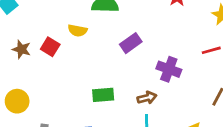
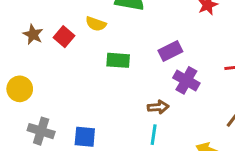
purple rectangle: (131, 43) -> (170, 51), moved
green rectangle: (103, 95) -> (118, 60), moved

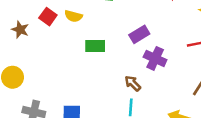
red square: (64, 37) -> (48, 17), moved
brown arrow: (158, 107) -> (133, 83), turned -126

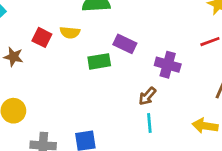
purple rectangle: (139, 34) -> (125, 44), moved, turned 66
brown arrow: (133, 83) -> (147, 96), turned -84

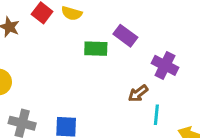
cyan line: (149, 123) -> (156, 115), moved

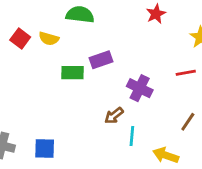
purple rectangle: (125, 36) -> (101, 60), turned -55

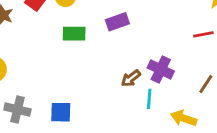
green rectangle: (73, 73) -> (74, 34), moved
purple cross: (140, 88) -> (161, 70), moved

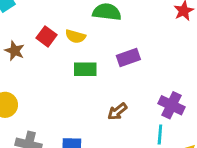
brown arrow: (131, 78) -> (117, 111), moved

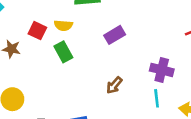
green rectangle: (85, 69) -> (63, 52), moved, turned 72

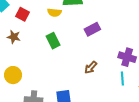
yellow semicircle: (63, 25) -> (54, 12), moved
red square: (37, 31) -> (22, 14), moved

